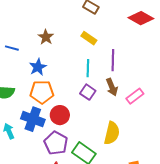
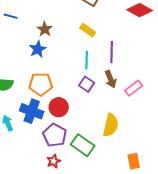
blue line: (12, 48) -> (11, 16), moved
blue star: (38, 67) -> (38, 49), moved

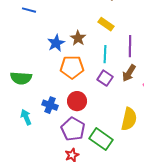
brown star: (45, 29) -> (78, 38), moved
brown arrow: (111, 79) -> (129, 73), turned 54
orange pentagon: (41, 84) -> (72, 67), moved
blue cross: (32, 111) -> (50, 105), size x0.7

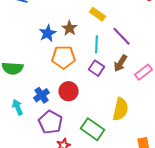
purple line: (130, 46) -> (122, 36), turned -45
blue cross: (50, 105) -> (42, 95), turned 35
purple pentagon: (73, 129) -> (50, 122), moved

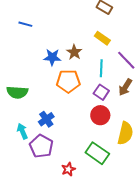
blue star: (48, 33) -> (52, 57), turned 30
red circle: (68, 91) -> (100, 115), moved
purple pentagon: (50, 122) -> (41, 146), moved

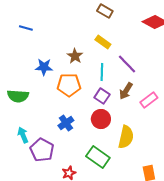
blue star: (52, 57) -> (44, 67), moved
blue cross: (46, 119) -> (66, 123), moved

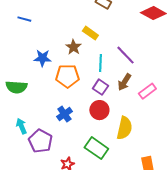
yellow rectangle: (103, 42) -> (90, 33), moved

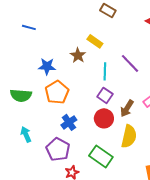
orange pentagon: (67, 76) -> (57, 92), moved, turned -30
brown arrow: (124, 82) -> (127, 108), moved
purple pentagon: (40, 141) -> (58, 149), moved

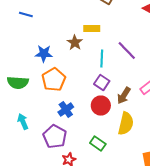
yellow rectangle: (95, 41) -> (92, 29), turned -35
green rectangle: (101, 156) -> (98, 144), size x0.7

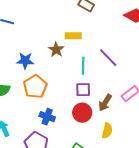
purple square: (102, 83) -> (83, 90), turned -35
blue cross: (66, 110) -> (47, 117), turned -35
yellow semicircle: (126, 124) -> (107, 131), size x0.7

